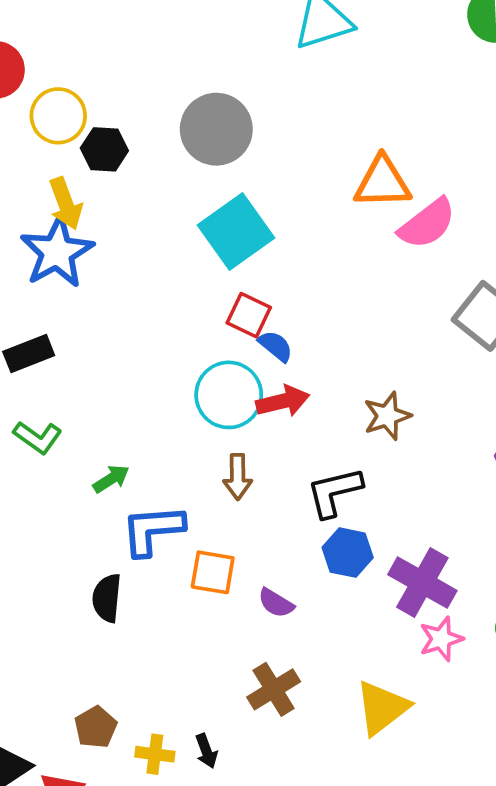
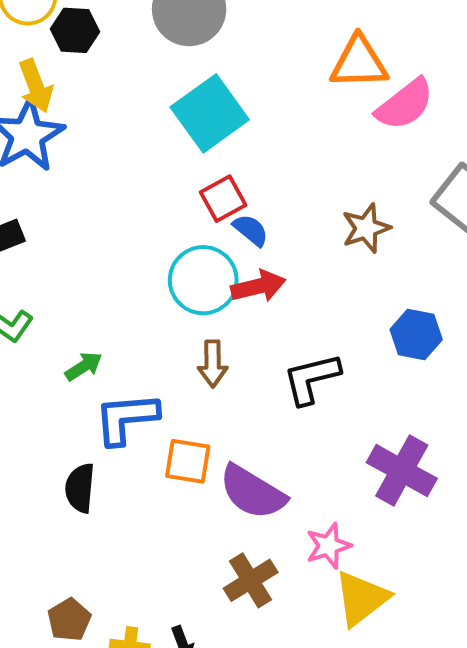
red square: (249, 315) -> (223, 199), turned 36
brown star: (387, 416) -> (366, 228), moved
blue hexagon: (348, 553) -> (416, 335), moved
purple semicircle: (276, 603) -> (252, 492), size x1.8
pink star: (441, 639) -> (328, 546), moved

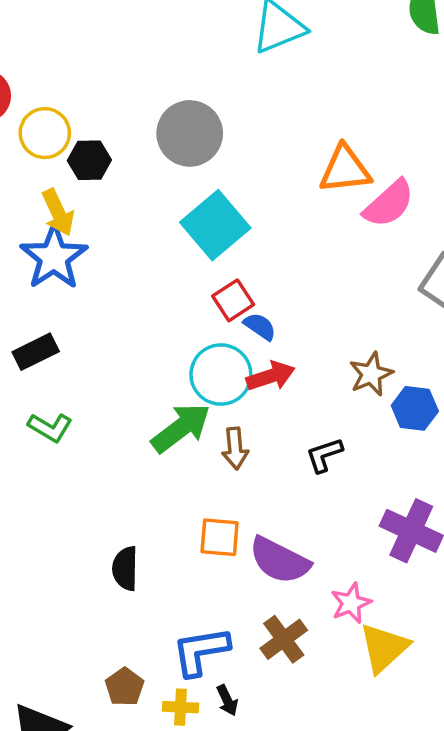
brown star: (366, 228) -> (371, 374), moved
green arrow: (84, 366) -> (181, 428), moved, size x1.8
black L-shape: (311, 379) -> (324, 455), size x0.7
blue L-shape: (126, 418) -> (201, 651), moved

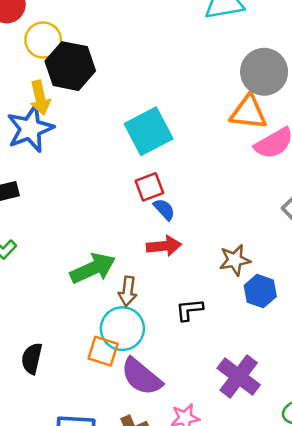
gray circle: (190, 133) -> (264, 72), moved
black hexagon: (89, 160) -> (70, 66), size x1.6
cyan circle: (221, 374) -> (122, 329), moved

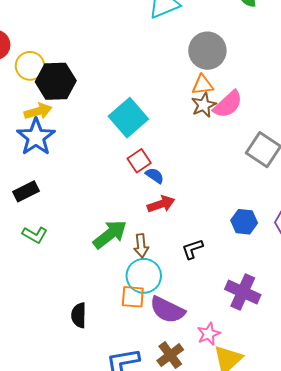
yellow arrow: (40, 98) -> (38, 111), turned -80
orange triangle: (248, 112) -> (203, 85), size x0.7
brown star: (235, 260) -> (204, 105), moved

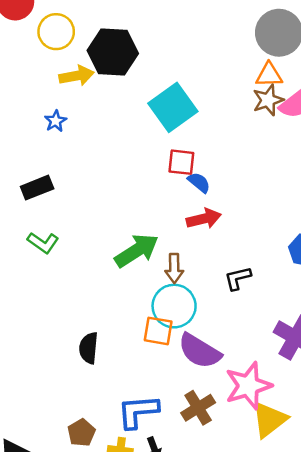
black hexagon: (56, 81) -> (113, 52), moved
yellow arrow: (38, 111) -> (77, 76), moved
blue star: (36, 137) -> (55, 121), size x0.5
red square: (139, 161) -> (181, 162), turned 35
pink star: (209, 334) -> (248, 386), size x1.6

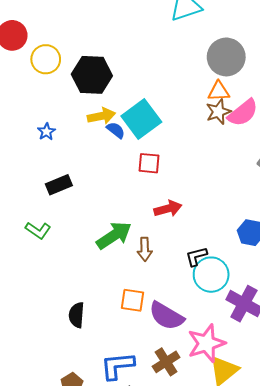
yellow arrow: (77, 76) -> (101, 116), moved
blue semicircle: (199, 182) -> (116, 130), moved
black rectangle: (37, 188) -> (59, 185), moved
cyan circle: (174, 306) -> (211, 275), moved

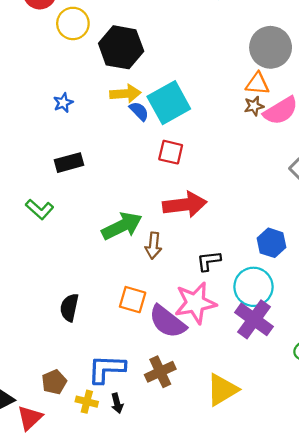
brown star: (218, 112) -> (254, 106), size x0.7
red arrow: (168, 209) -> (185, 205), size x1.4
cyan circle: (211, 275) -> (253, 287), moved
pink star: (206, 343) -> (195, 303), moved

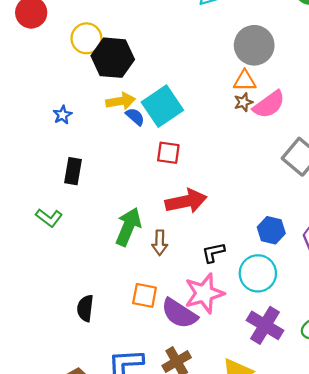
yellow circle: (73, 23) -> (86, 38), moved
black rectangle: (69, 163) -> (73, 171), turned -60
green arrow: (122, 226) -> (128, 227), turned -36
purple cross: (254, 319) -> (265, 325), moved

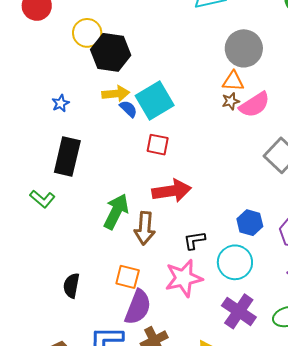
black rectangle: (73, 171) -> (67, 156), size x1.5
brown arrow: (160, 243) -> (145, 228), size x1.4
purple semicircle: (179, 313) -> (138, 307), moved, turned -105

